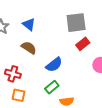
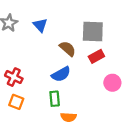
brown semicircle: (29, 48) -> (68, 49), moved
green rectangle: (52, 87) -> (55, 99), turned -64

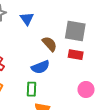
red rectangle: (96, 56) -> (76, 55), turned 32
pink circle: (112, 83) -> (86, 89), moved

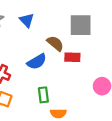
red rectangle: (76, 55) -> (72, 57), moved
blue semicircle: (40, 67) -> (37, 62), moved

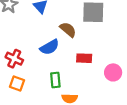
red rectangle: (72, 57) -> (84, 58), moved

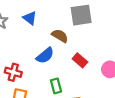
red rectangle: (84, 58) -> (80, 60), turned 48

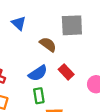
blue semicircle: (45, 56) -> (38, 73), moved

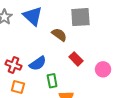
blue triangle: (19, 23) -> (33, 16), size x1.5
blue semicircle: (38, 73) -> (38, 63), moved

